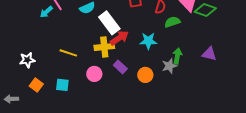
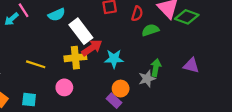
cyan star: (148, 41) -> (114, 59), moved
purple rectangle: (120, 67) -> (114, 101), moved

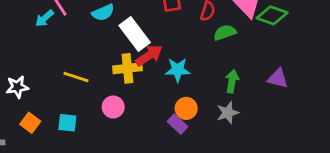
gray star: (147, 79) -> (228, 113), moved

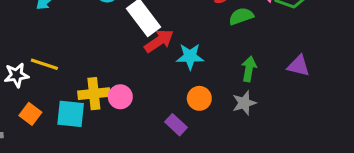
yellow cross: (127, 68) -> (94, 94), moved
yellow line: (76, 77) -> (44, 64), moved
cyan square: (67, 123) -> (71, 114), size x1.4
purple rectangle: (178, 124) -> (176, 125), moved

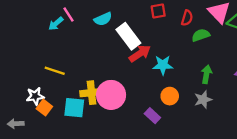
white star: (16, 75) -> (35, 96), moved
pink circle: (120, 97) -> (111, 95), size x1.6

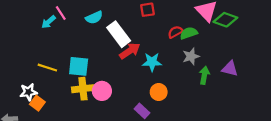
red semicircle: (187, 18) -> (175, 32), moved, turned -136
green arrow: (207, 74) -> (204, 75), moved
pink circle: (111, 95) -> (102, 91), size x0.7
gray star: (203, 100) -> (191, 56), moved
cyan square: (74, 108) -> (79, 66), moved

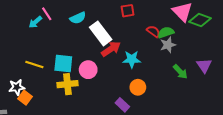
red semicircle: (175, 32) -> (153, 31), turned 64
gray star: (191, 56) -> (168, 45), moved
purple triangle: (230, 69) -> (204, 66), turned 42
green arrow: (204, 75) -> (180, 72), turned 126
pink circle: (102, 91) -> (88, 70), moved

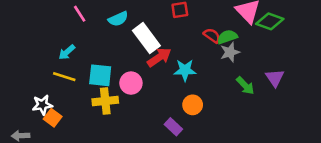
cyan arrow: (35, 22) -> (67, 52), moved

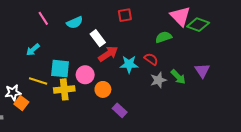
red semicircle: (212, 36) -> (151, 59), moved
white rectangle: (146, 38) -> (98, 38), size x0.7
gray star: (230, 52) -> (158, 80), moved
yellow line: (64, 77) -> (38, 81), moved
orange circle: (193, 105) -> (103, 89), moved

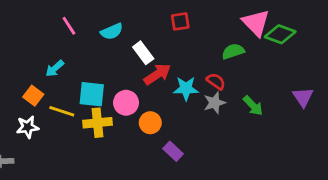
purple triangle: (202, 71) -> (303, 97), moved
gray star: (158, 80) -> (214, 103), moved
orange square: (21, 103) -> (33, 96), moved

